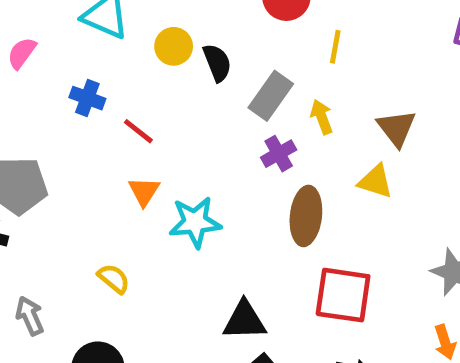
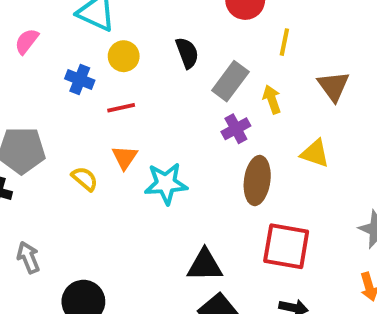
yellow circle: (174, 46) -> (124, 56), moved
brown triangle: (397, 128) -> (334, 86), moved
red line: (138, 131) -> (121, 108), turned -52
yellow semicircle: (114, 279) -> (85, 179), moved

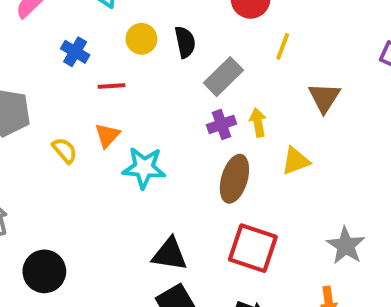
yellow circle: (124, 56) -> (141, 39), moved
yellow arrow: (272, 99) -> (258, 123), moved
yellow triangle: (315, 153) -> (296, 161), turned -48

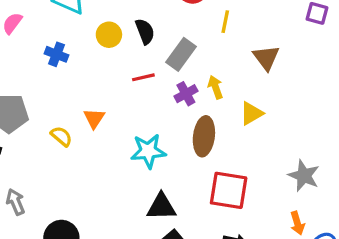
red line: (112, 86) -> (143, 77), moved
cyan star: (144, 168) -> (148, 151), moved

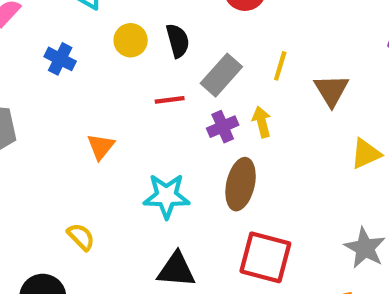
yellow line: (225, 22) -> (280, 66), moved
yellow triangle: (251, 113) -> (366, 154), moved
yellow semicircle: (61, 136) -> (81, 237), moved

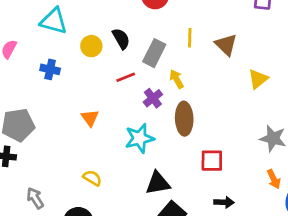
yellow arrow: (262, 122) -> (177, 79), moved
purple cross: (223, 127) -> (153, 98), moved
red square: (265, 257) -> (212, 161), size x0.7

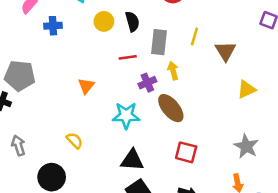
gray rectangle: (154, 53) -> (159, 42), turned -35
blue cross: (50, 69) -> (53, 26), moved, turned -30
brown ellipse: (184, 119) -> (171, 108), turned -52

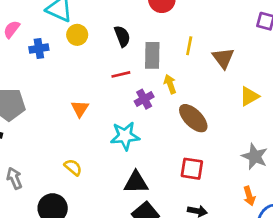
yellow circle: (104, 21) -> (77, 35), moved
brown ellipse: (171, 108) -> (193, 118), moved

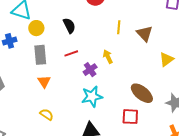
gray rectangle: (152, 55) -> (40, 55), moved
brown ellipse: (193, 118) -> (142, 93), moved
cyan star: (125, 136) -> (92, 97), moved
yellow semicircle: (73, 167) -> (47, 114), moved

